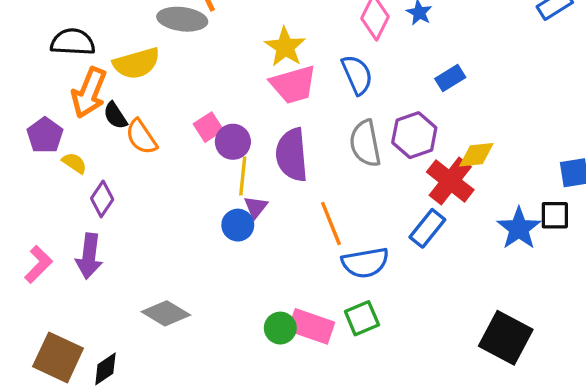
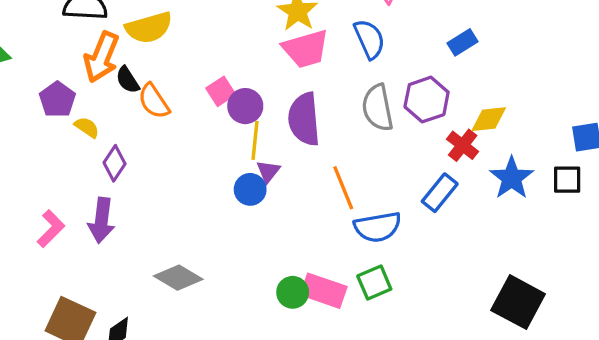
red cross: (450, 181) -> (463, 145), size x0.7
blue star: (519, 228) -> (512, 178), moved

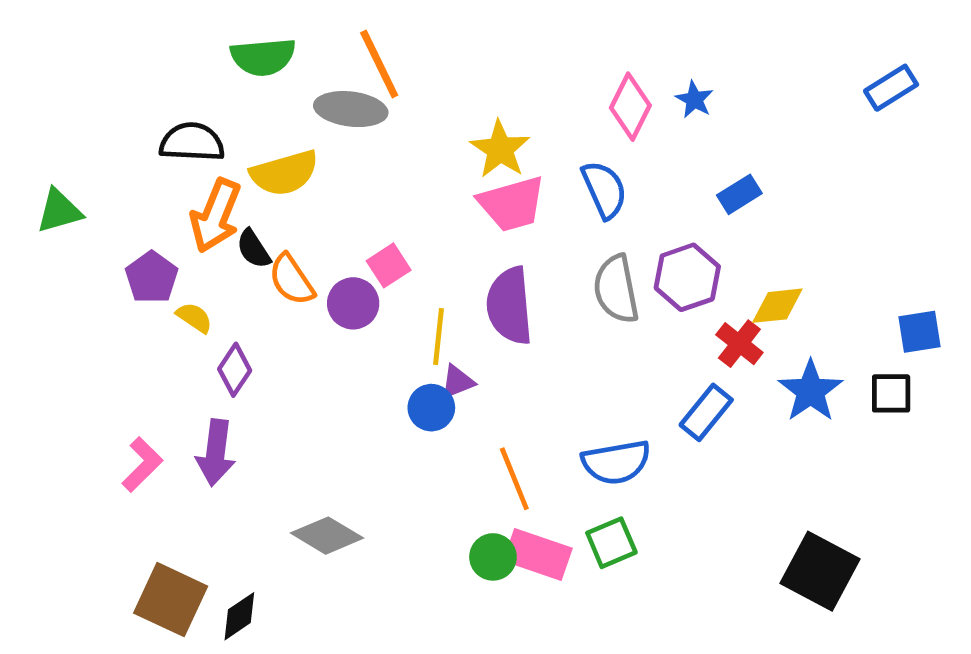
purple circle: (245, 106) -> (353, 303), moved
purple triangle: (268, 171) -> (457, 382), turned 30
orange line: (343, 188) -> (514, 479), moved

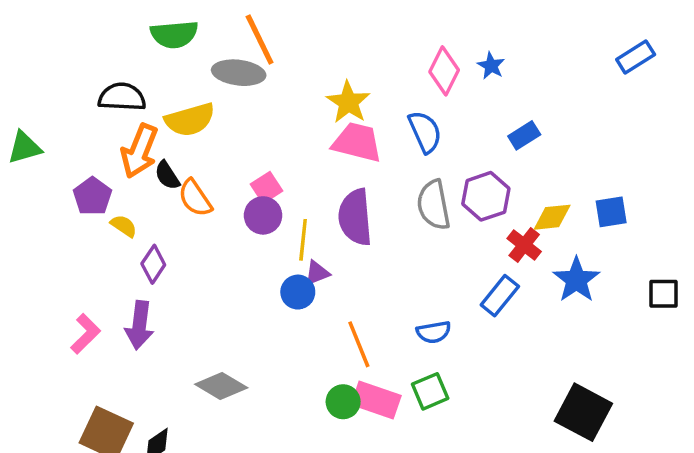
pink trapezoid: (512, 204) -> (357, 142), turned -150
purple circle: (353, 303) -> (263, 215), moved
blue square: (920, 332) -> (611, 212), moved
black square: (891, 393) -> (663, 294), moved
blue semicircle: (616, 462) -> (434, 332), size x0.7

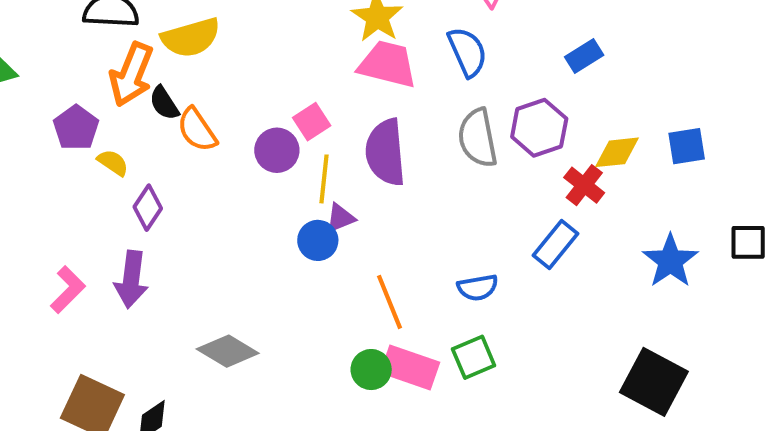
pink square: (266, 188) -> (312, 122), moved
blue star: (576, 280) -> (670, 261), moved

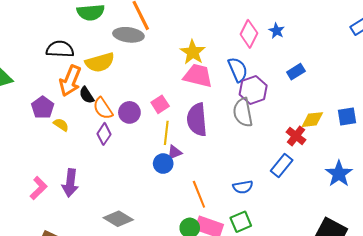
purple hexagon: (539, 128) -> (253, 90), moved
purple circle: (277, 150) -> (129, 112), moved
purple diamond: (148, 208) -> (104, 134), moved

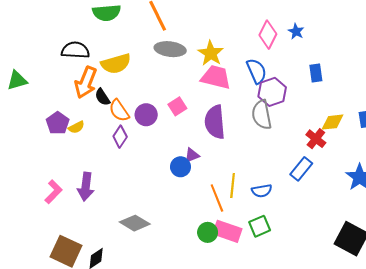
gray ellipse: (128, 35) -> (170, 49), moved
blue rectangle: (296, 72) -> (316, 73), turned -66
purple pentagon: (43, 107) -> (58, 123), moved
yellow semicircle: (61, 125) -> (76, 127), turned 119
yellow line: (166, 133) -> (233, 186), moved

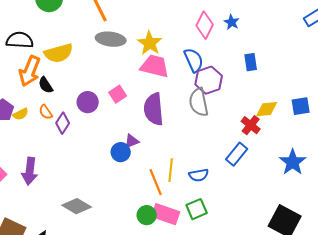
orange semicircle: (119, 111) -> (46, 112), moved, size x0.7

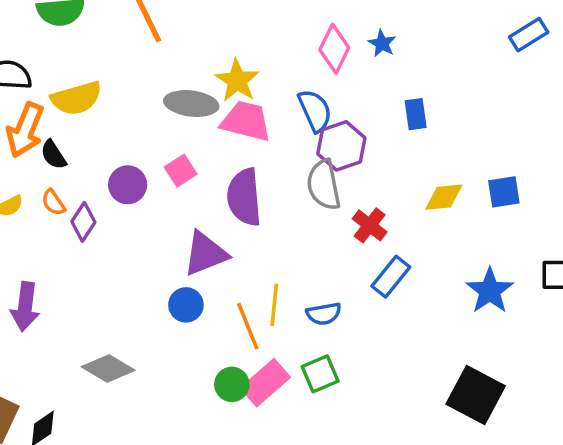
gray ellipse: (111, 39) -> (191, 104), moved
red cross: (251, 125) -> (370, 225), moved
purple triangle: (132, 141) -> (205, 254), size x1.8
blue circle: (121, 152) -> (186, 305), moved
pink rectangle: (166, 214) -> (265, 383), turned -60

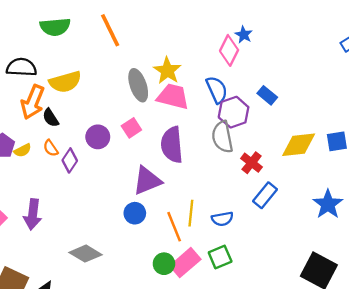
blue star: (382, 43) -> (244, 35), moved
gray ellipse: (191, 104) -> (138, 85), turned 64
blue rectangle: (416, 114) -> (267, 95), moved, turned -42
yellow diamond: (444, 197) -> (299, 145), size x1.4

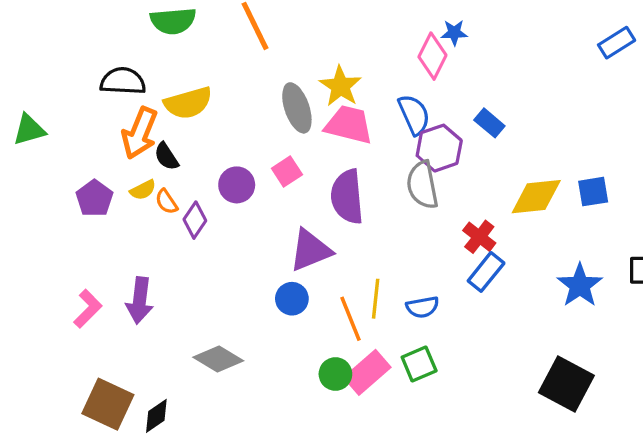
blue star: (244, 35) -> (454, 33), turned -30
yellow semicircle: (23, 150) -> (143, 190), moved
red cross: (252, 163) -> (479, 237), moved

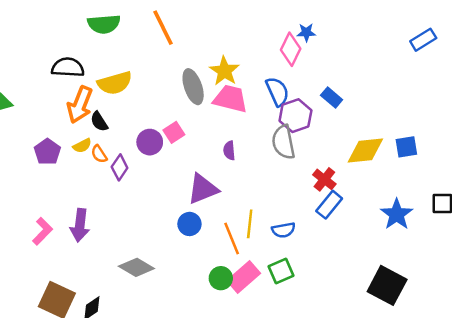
pink square: (287, 172) -> (174, 132), moved
purple semicircle: (347, 197) -> (229, 151), size x0.5

